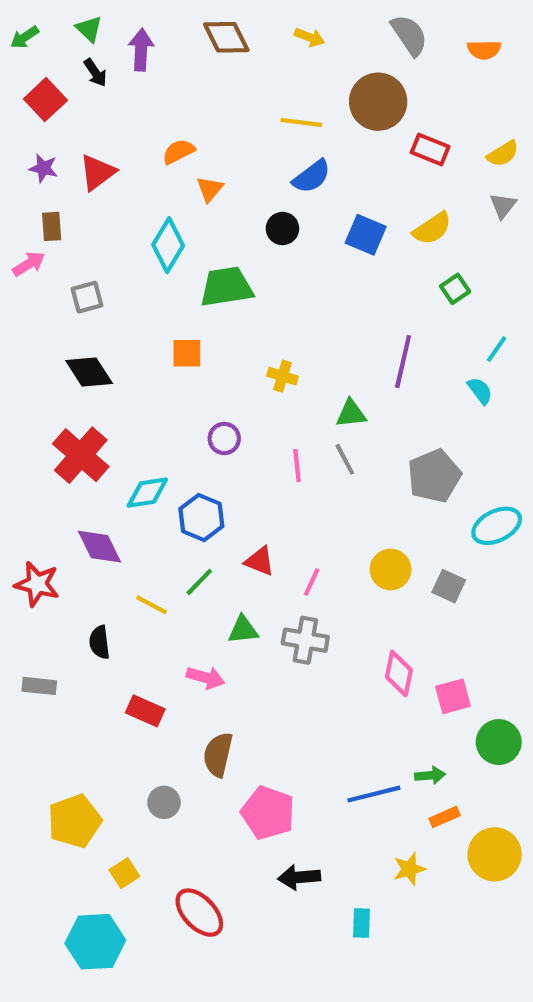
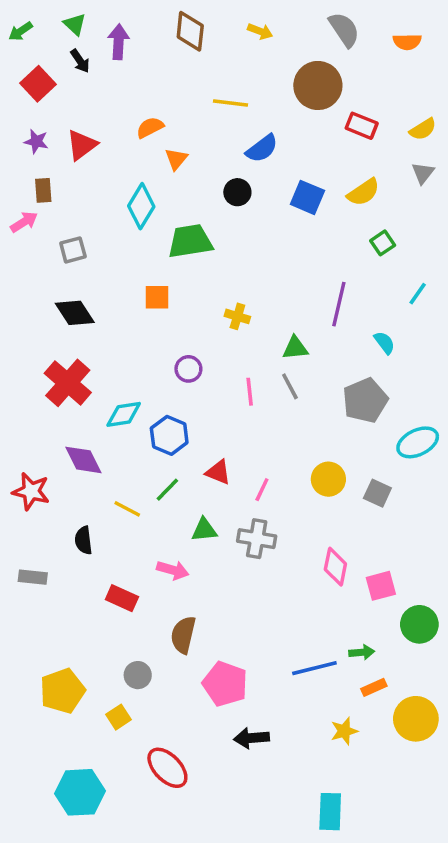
brown diamond: (226, 37) -> (190, 31), turned 33
yellow line: (301, 122) -> (230, 103), moved
cyan semicircle: (480, 391) -> (384, 343), moved
yellow square: (124, 873) -> (118, 717), moved
cyan rectangle: (361, 923) -> (330, 812), moved, size x1.5

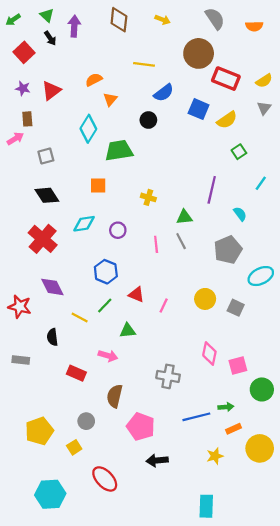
red rectangle: (362, 126) -> (226, 79), size x1.4
blue square: (307, 197) -> (199, 109), moved
cyan diamond: (124, 414) -> (84, 224), moved
gray cross: (257, 539) -> (168, 376), moved

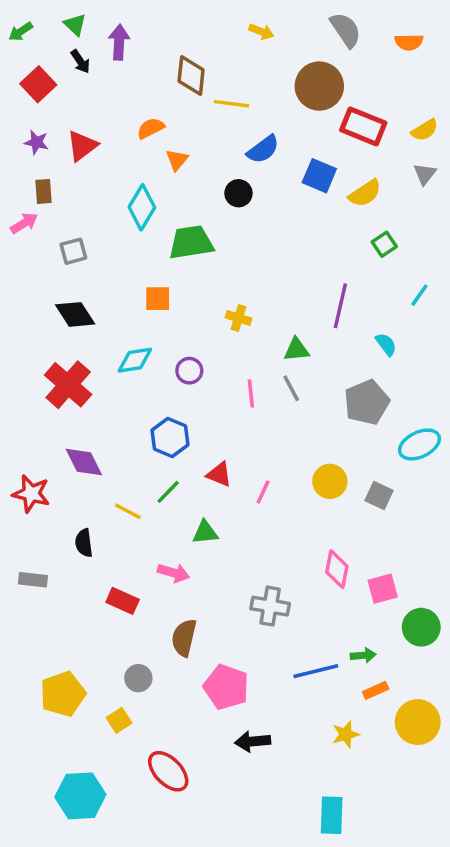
brown diamond: (119, 20) -> (191, 76), moved

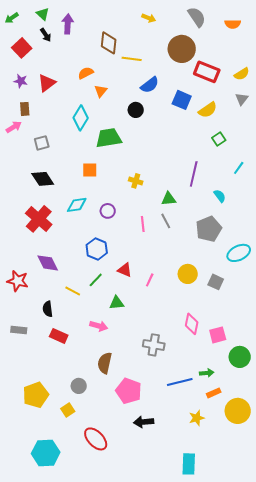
red rectangle: (123, 601) -> (59, 336), moved

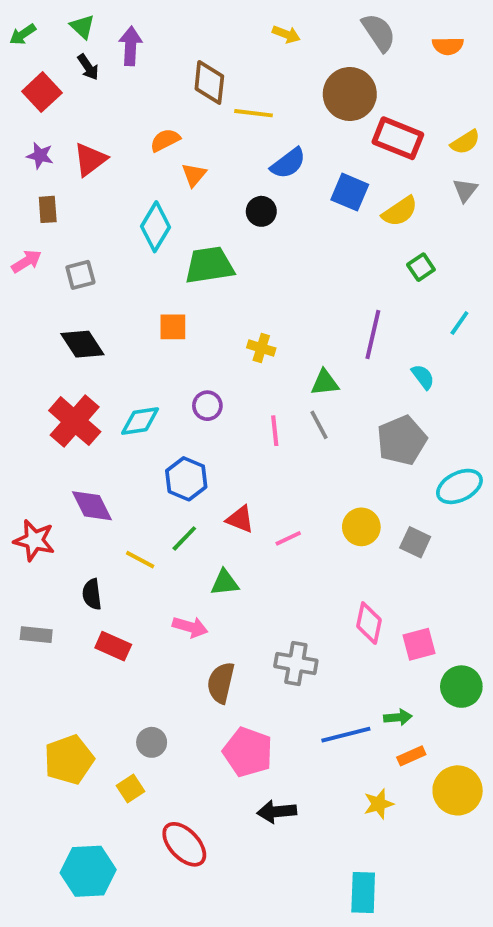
pink arrow: (14, 127) -> (27, 261), moved
cyan diamond: (77, 205) -> (140, 421), moved
pink line: (150, 280) -> (288, 538), turned 40
brown semicircle: (105, 363) -> (221, 683), moved

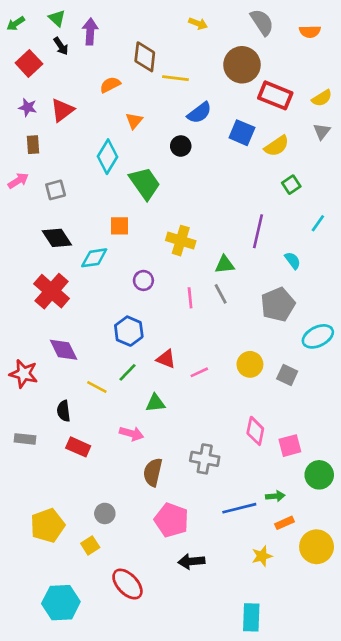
orange semicircle: (165, 140) -> (110, 85), moved
green trapezoid: (209, 265) -> (145, 183), turned 64
yellow cross: (261, 348) -> (181, 241), size x1.5
cyan diamond: (140, 421) -> (94, 258), moved

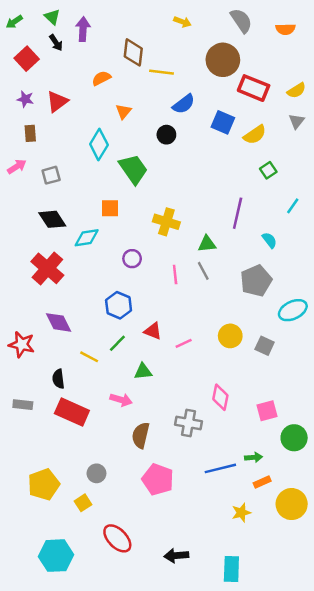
pink diamond: (255, 431) -> (220, 397), moved
red rectangle: (78, 447) -> (72, 412), size x1.5
black arrow: (191, 561) -> (176, 556), moved

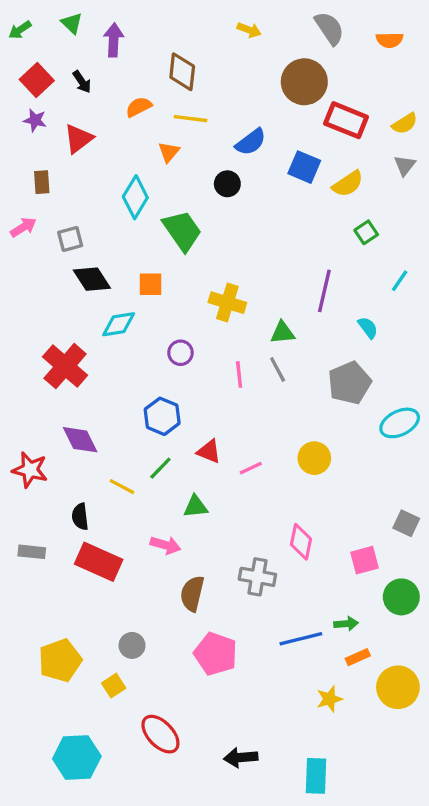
black arrow: (56, 43) -> (82, 82), moved
yellow line: (162, 72) -> (191, 119), moved
purple star: (25, 99) -> (35, 120), moved
black diamond: (52, 219) -> (92, 279), moved
gray square: (265, 346) -> (406, 523), moved

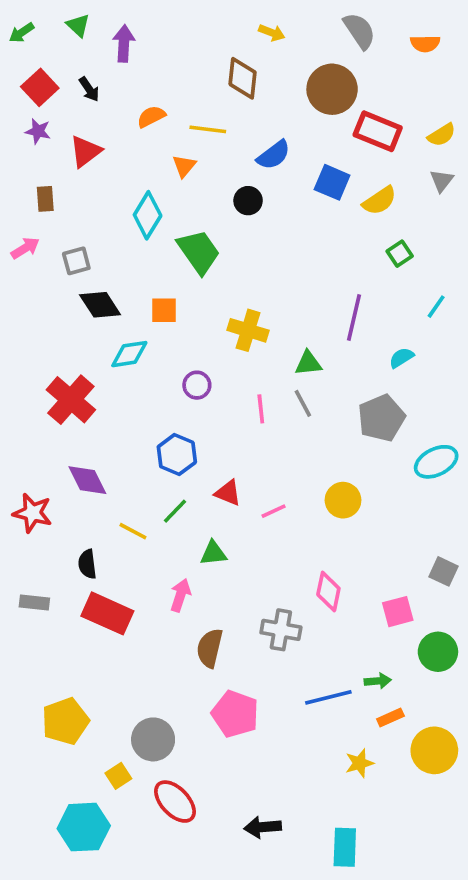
brown diamond: (182, 72) -> (243, 78), moved
cyan semicircle: (368, 328) -> (401, 358), turned -85
pink arrow: (165, 545) -> (180, 595), turned -88
gray circle: (132, 645) -> (153, 739), moved, size x1.5
yellow square: (114, 686) -> (118, 776), moved

